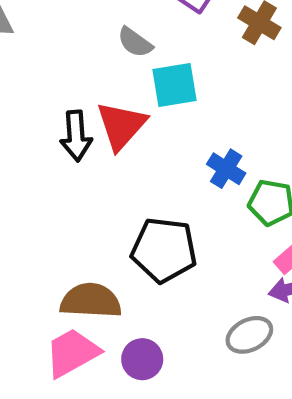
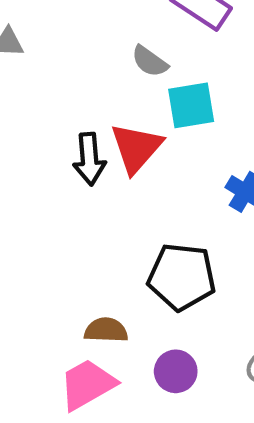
brown semicircle: (91, 301) -> (106, 330), size x0.7
purple circle: (142, 359) -> (176, 371), moved

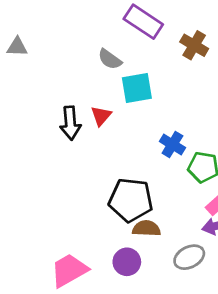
red triangle: (136, 148) -> (101, 116), size x0.6
brown semicircle: (106, 330) -> (146, 228), moved

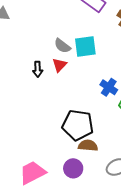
gray semicircle: (110, 59) -> (62, 46), moved
black arrow: (70, 123) -> (38, 69), size x0.7

